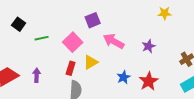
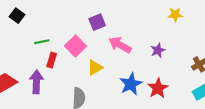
black square: (19, 24) -> (17, 16), moved
red rectangle: (71, 68) -> (52, 60), moved
purple arrow: (37, 75) -> (36, 82), size x1.5
blue star: (124, 77) -> (131, 84), size x1.5

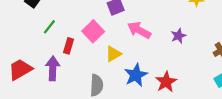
green line: (42, 42) -> (49, 27), moved, turned -40
blue star: (131, 84) -> (136, 75), moved
red star: (158, 88) -> (166, 82), moved

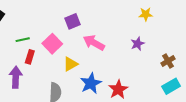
green line: (49, 27) -> (23, 40), moved, turned 40
purple star: (178, 36) -> (138, 44), moved

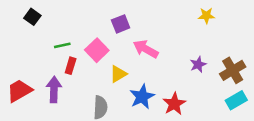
purple star: (138, 44) -> (198, 64), moved
brown cross: (168, 61) -> (233, 70), size x1.5

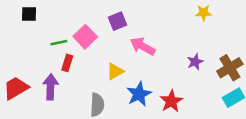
black square: (32, 17) -> (29, 14), turned -35
pink square: (97, 50) -> (85, 37), moved

